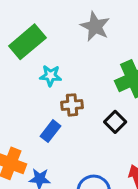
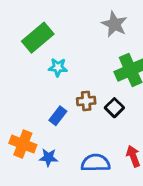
gray star: (95, 26) -> (114, 24), moved
brown cross: (72, 105) -> (86, 101), moved

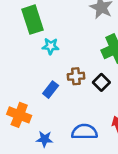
green rectangle: (38, 38) -> (32, 20), turned -68
blue star: (48, 157) -> (45, 139), moved

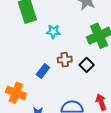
cyan star: (51, 46) -> (53, 32), moved

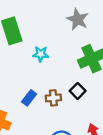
brown cross: (65, 60) -> (53, 98), moved

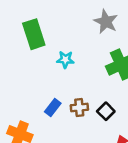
black square: (78, 91) -> (106, 111), moved

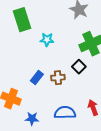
black square: (106, 111) -> (79, 67), moved

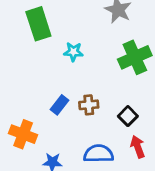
black square: (79, 67) -> (128, 116), moved

